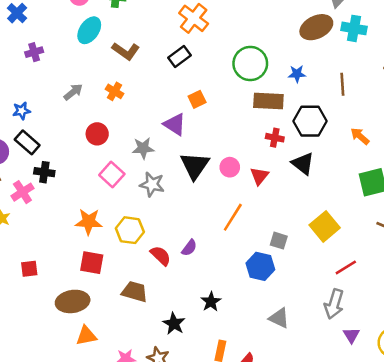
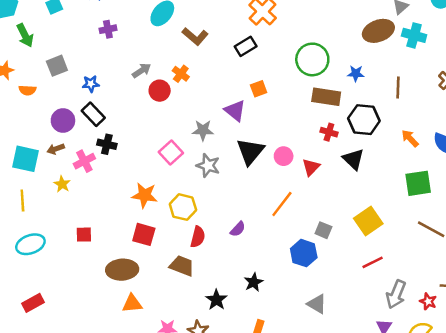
red circle: (97, 134) -> (160, 91), moved
red semicircle: (161, 256) -> (198, 237), moved, turned 55
red line: (346, 267) -> (373, 262), moved
gray arrow: (334, 304) -> (396, 294), moved

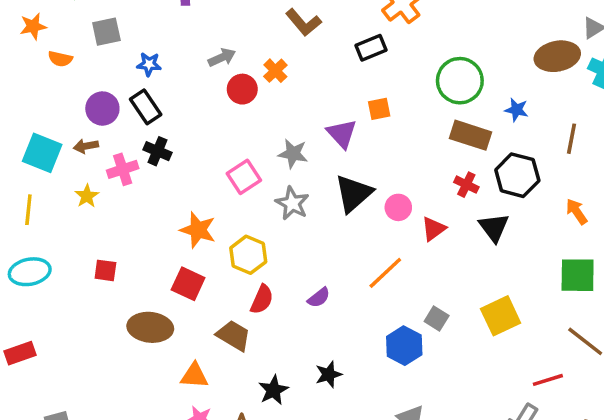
red line: (373, 262) -> (548, 380), moved
orange triangle: (132, 303) -> (194, 376), moved

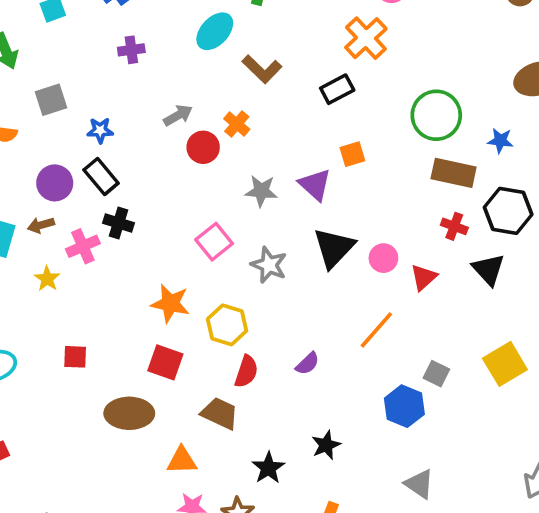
gray star: (293, 154) -> (261, 191), moved

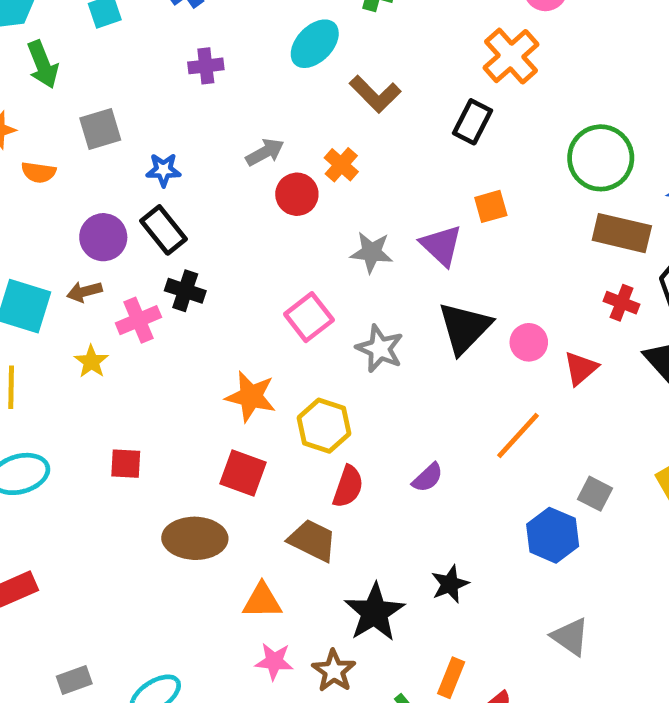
black rectangle: (337, 89) -> (472, 122), turned -36
black star: (268, 468) -> (374, 612), size x1.4

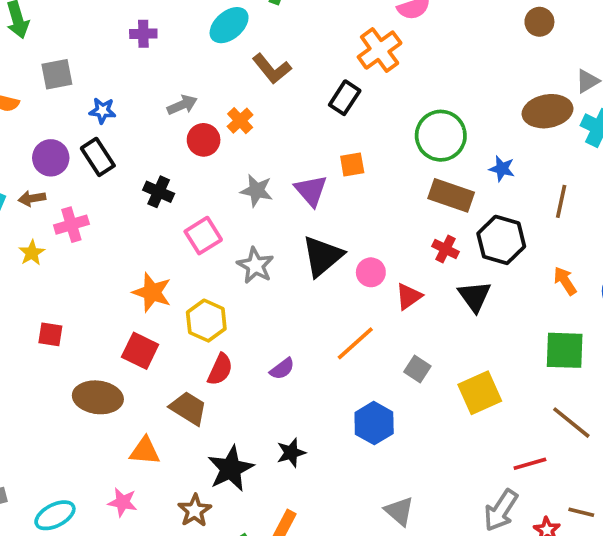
black cross: (185, 291) -> (159, 192), moved
gray square: (595, 494) -> (417, 369), moved
gray triangle: (570, 637) -> (399, 511), moved
pink star: (274, 661) -> (123, 502), moved

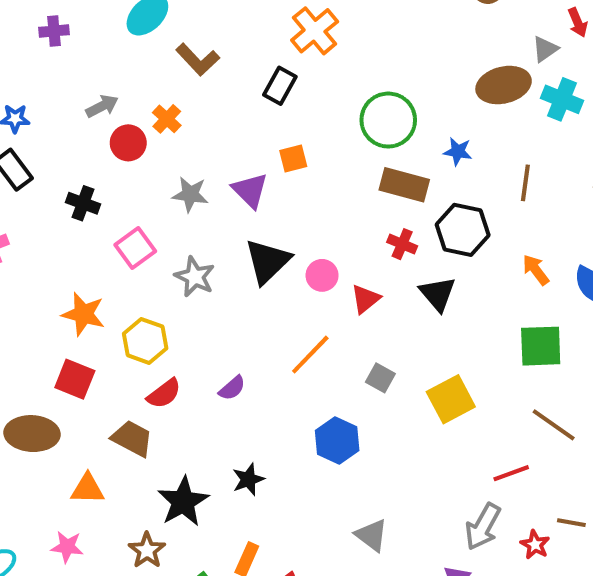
red semicircle: (220, 369) -> (164, 394), turned 32

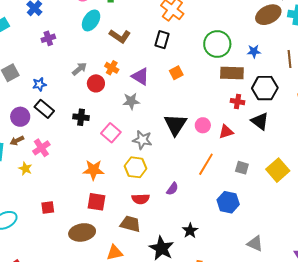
purple triangle: (250, 190) -> (140, 76), moved
red triangle: (365, 299) -> (226, 132), turned 35
yellow hexagon: (145, 341) -> (136, 167), moved
red semicircle: (164, 394) -> (141, 199), turned 48

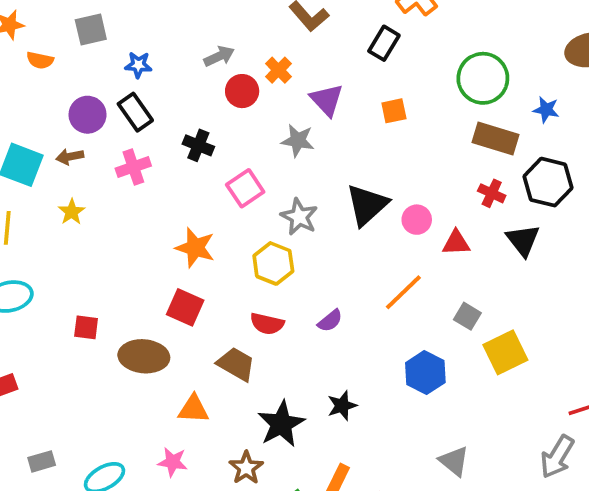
pink cross: (41, 148) -> (133, 167), moved
yellow square: (278, 170) -> (505, 352), moved
red square: (48, 208) -> (86, 327), moved

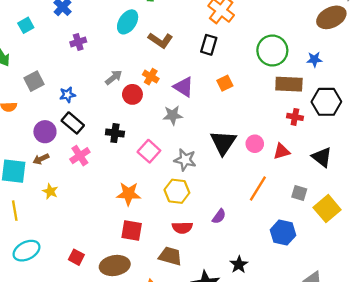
black triangle: (523, 240) -> (322, 157), moved
red square: (86, 327) -> (76, 257), turned 35

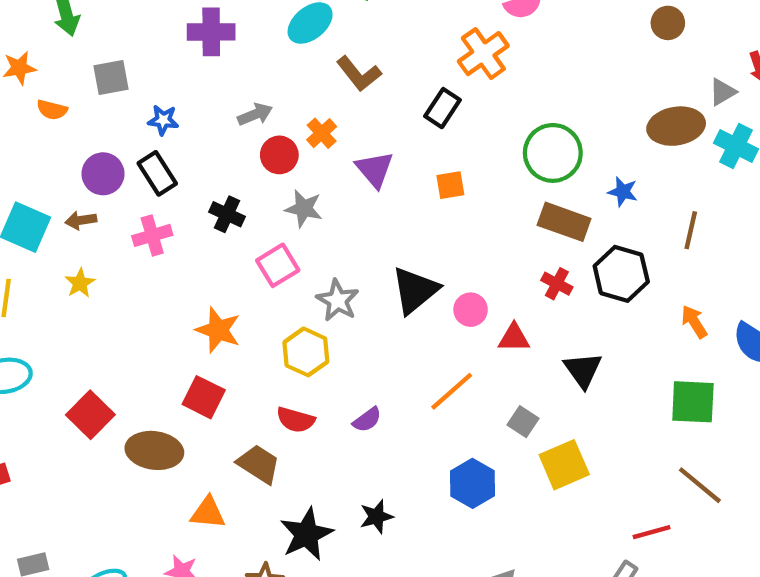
purple cross: (78, 42) -> (211, 32), size x1.5
gray star: (173, 115) -> (304, 209), moved
red square: (76, 257) -> (90, 415), size x1.5

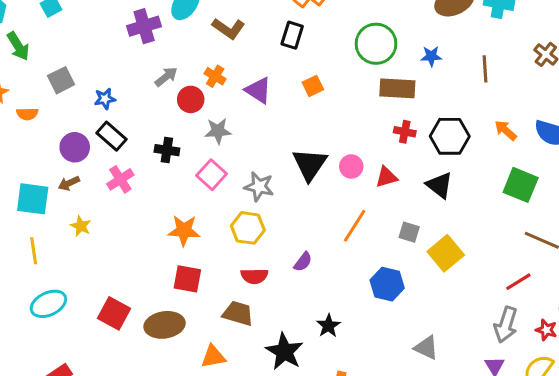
purple cross: (211, 32) -> (144, 26), moved
black hexagon: (621, 274) -> (450, 136), moved
green square: (693, 402) -> (521, 185), turned 36

